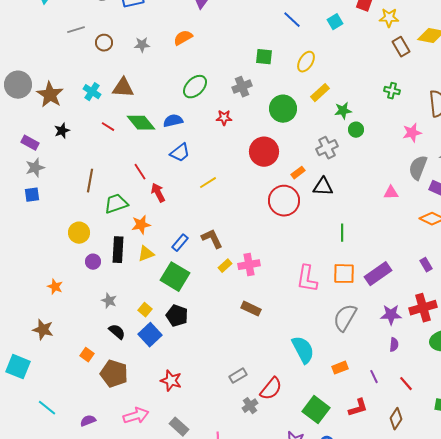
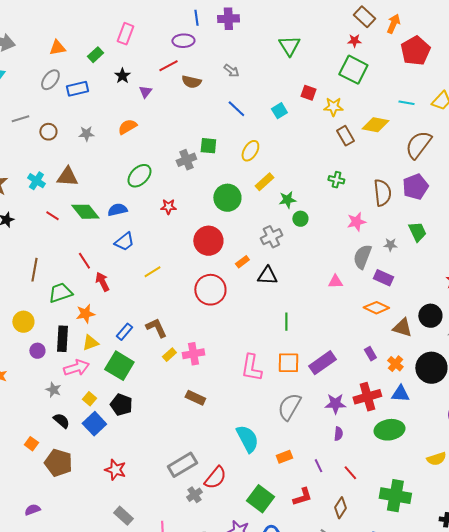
gray cross: (242, 87) -> (186, 160), moved
red circle: (284, 201) -> (210, 290), moved
gray rectangle: (238, 376) -> (182, 465), size x1.6
pink arrow: (136, 416) -> (76, 368), moved

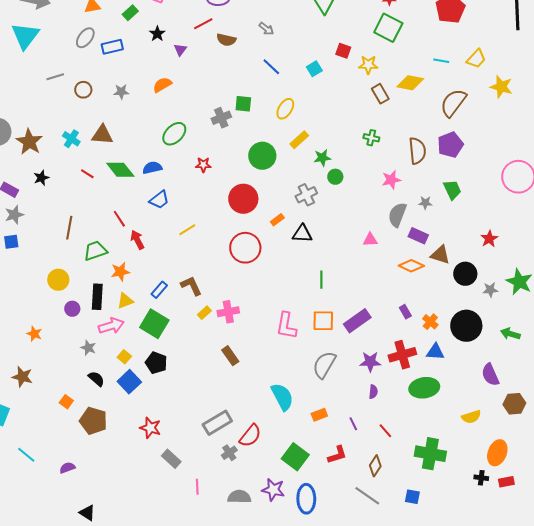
brown triangle: (402, 328) -> (440, 255), moved
brown rectangle: (195, 398) -> (230, 356), turned 30
gray rectangle: (123, 516) -> (171, 459), moved

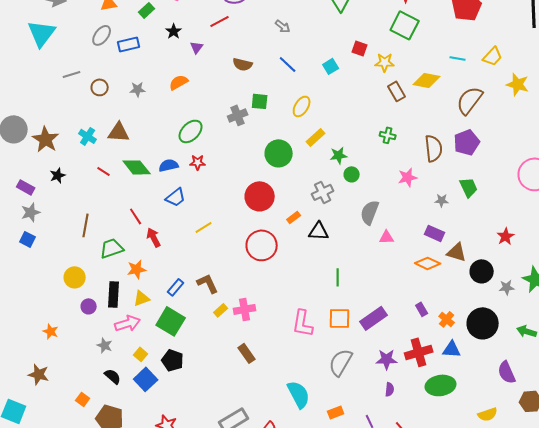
brown semicircle: (226, 40) -> (243, 64), moved
red star: (203, 165) -> (198, 162), moved
gray semicircle: (397, 215) -> (370, 212), moved
blue square: (11, 242) -> (28, 239), turned 35

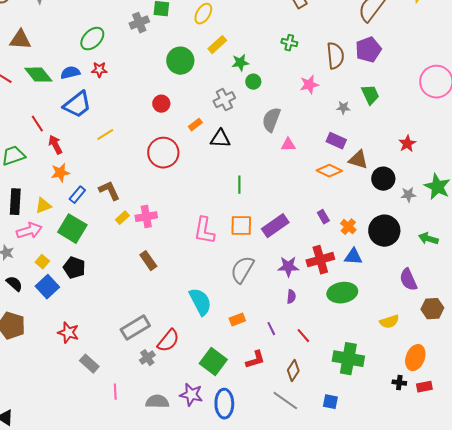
red circle: (260, 196) -> (161, 104), size x0.6
blue trapezoid: (176, 197) -> (77, 105), size x1.4
orange star: (137, 269) -> (60, 173), moved

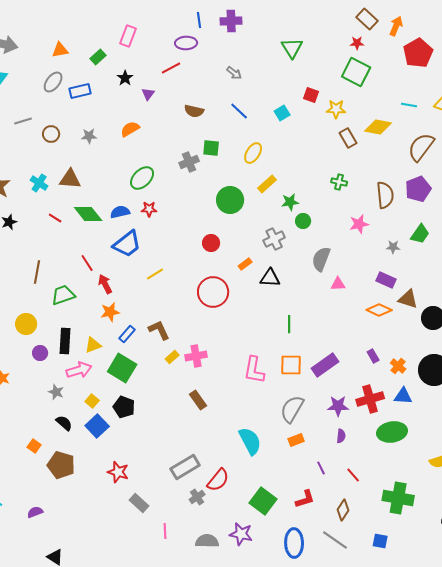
green trapezoid: (370, 95) -> (420, 234), turned 60
orange rectangle: (237, 320) -> (296, 440), moved
blue ellipse: (224, 404) -> (294, 543), moved

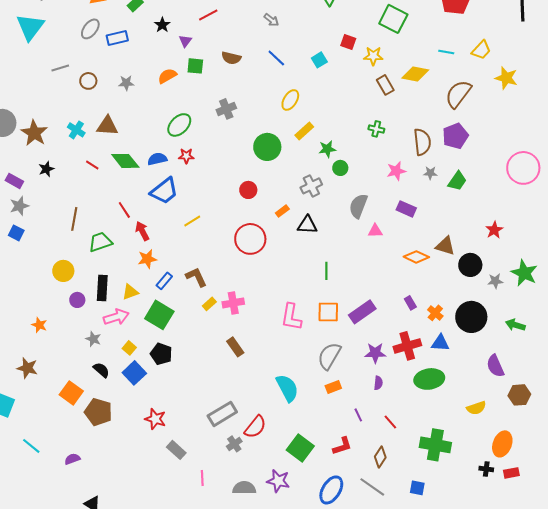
green square: (211, 148) -> (195, 66), moved
gray star: (393, 247) -> (430, 173), moved
purple rectangle: (386, 280) -> (406, 209), moved
orange square: (34, 446) -> (71, 393), size x1.6
blue ellipse: (294, 543) -> (331, 490), turned 32

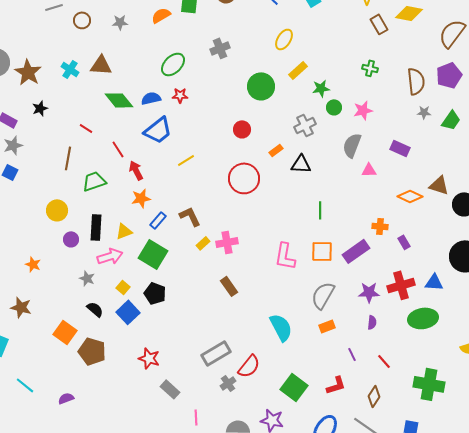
red line: (92, 165) -> (86, 128), moved
pink star: (396, 171) -> (363, 110), moved
orange cross: (435, 313) -> (380, 226), moved, turned -35

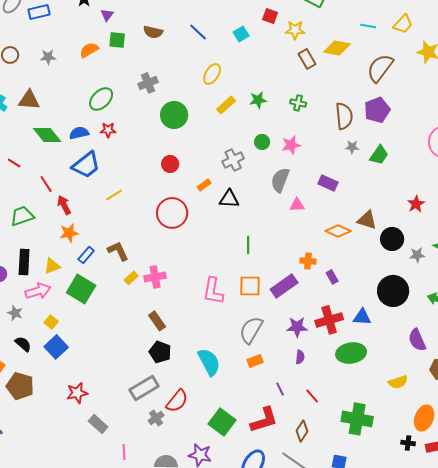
green circle: (261, 86) -> (174, 115), moved
green star: (321, 88) -> (258, 100), moved
black pentagon: (155, 293) -> (160, 352), moved
red star: (149, 358) -> (77, 393), turned -30
red L-shape: (336, 385) -> (264, 420), size x1.4

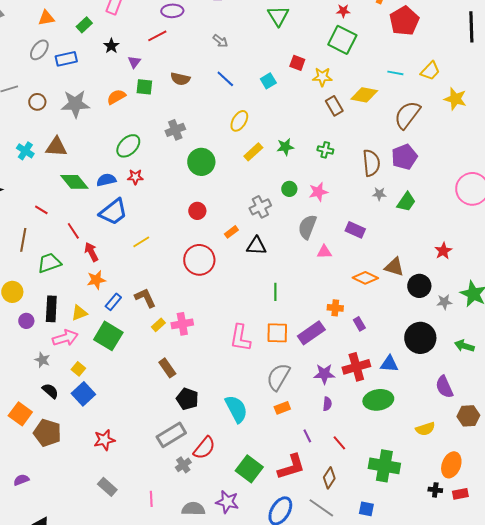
gray star: (48, 57) -> (75, 104), size x1.8
brown rectangle: (157, 321) -> (167, 368), moved
gray rectangle: (98, 424) -> (107, 487), moved

